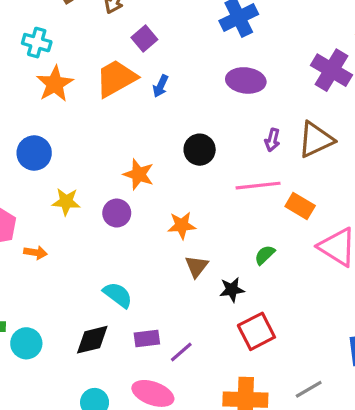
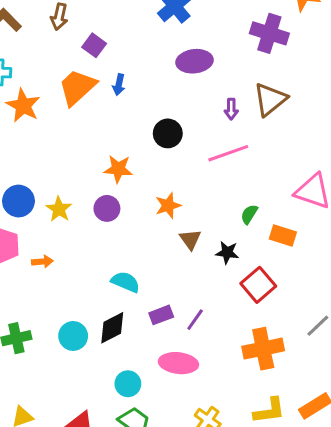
blue circle: (34, 153) -> (18, 201), moved
yellow star: (66, 202) -> (59, 209), turned -30
orange rectangle: (300, 206) -> (283, 235), moved
black star: (232, 290) -> (227, 253), turned 30
cyan circle: (26, 343) -> (73, 336), moved

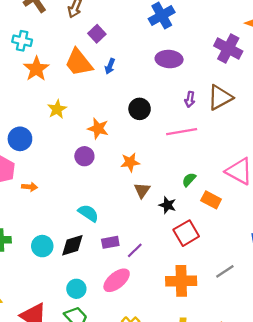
orange trapezoid: (77, 87) -> (79, 63), turned -96
yellow star: (59, 209) -> (57, 109), moved
pink ellipse: (178, 363) -> (117, 280), turned -56

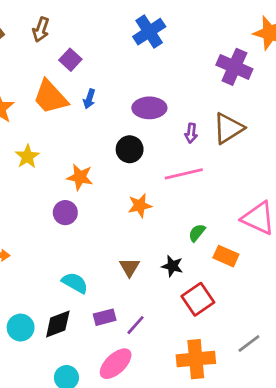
purple ellipse: (169, 59) -> (149, 108), moved
orange star: (130, 162) -> (140, 206), moved
brown triangle: (142, 190) -> (129, 267), moved

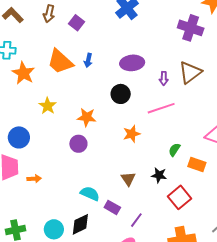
purple square: (70, 60) -> (77, 23), moved
purple rectangle: (105, 317) -> (112, 207), moved, turned 49

